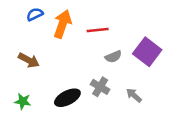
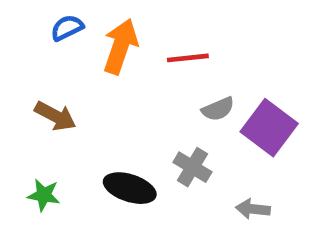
purple square: (147, 52) -> (269, 128), moved
gray arrow: (134, 95) -> (253, 209), moved, turned -35
black ellipse: (67, 98) -> (130, 188), turned 45

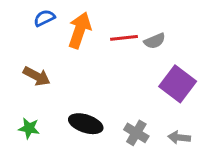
gray semicircle: (218, 109) -> (155, 41), moved
gray cross: (192, 167) -> (136, 133), moved
gray arrow: (253, 209) -> (179, 137), moved

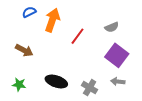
red line: (124, 38) -> (78, 36), moved, turned -48
gray semicircle: (155, 41) -> (112, 27), moved
gray arrow: (179, 137) -> (118, 82), moved

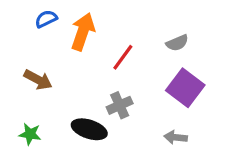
gray arrow: (118, 82) -> (176, 137), moved
gray cross: (90, 88) -> (120, 105), moved, turned 35

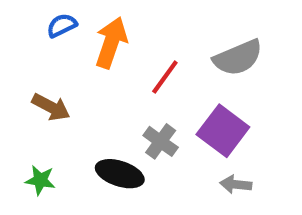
gray semicircle: (177, 43) -> (238, 58), size x1.6
purple square: (185, 88) -> (223, 131), moved
gray cross: (120, 105) -> (161, 141), turned -30

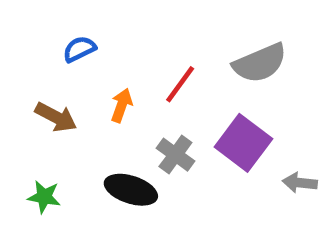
blue semicircle: (62, 25) -> (79, 49), moved
orange arrow: (111, 43) -> (122, 105), moved, size x0.6
gray arrow: (236, 184) -> (300, 183), moved

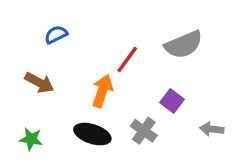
orange arrow: (122, 105) -> (102, 91), moved, size x1.4
purple square: (243, 143) -> (172, 101), size x0.6
gray cross: (175, 155) -> (144, 131), moved

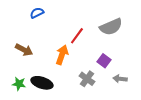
blue semicircle: (56, 35) -> (37, 13), moved
gray arrow: (212, 129) -> (120, 79), moved
black ellipse: (92, 134) -> (42, 83), moved

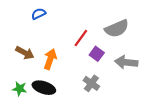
orange arrow: (62, 55) -> (50, 59), moved
purple square: (104, 61) -> (97, 54), moved
gray arrow: (120, 79) -> (126, 62), moved, size x1.5

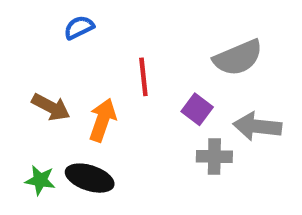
red line: (81, 38) -> (143, 77), moved, turned -42
gray cross: (91, 83) -> (214, 157), moved, turned -35

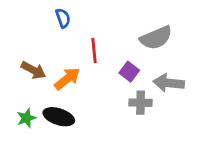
blue semicircle: (79, 28) -> (63, 18), moved, turned 96
orange arrow: (103, 120) -> (67, 79), turned 32
green star: (40, 180) -> (26, 118), turned -30

